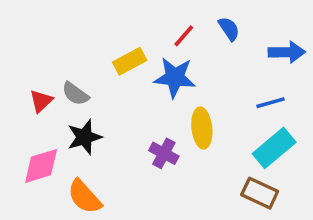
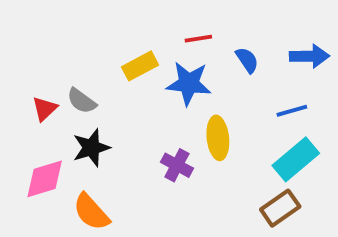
blue semicircle: (229, 29) -> (247, 60), moved
red line: (184, 36) -> (198, 39), turned 40
brown rectangle: (260, 193) -> (280, 208), turned -60

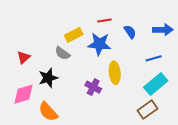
gray semicircle: (82, 101) -> (62, 53), moved

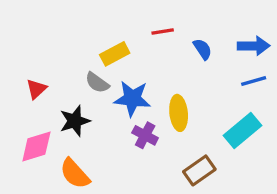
blue star: (99, 44) -> (132, 99), moved
blue line: (154, 58) -> (254, 81), moved
brown rectangle: (147, 110) -> (199, 170), moved

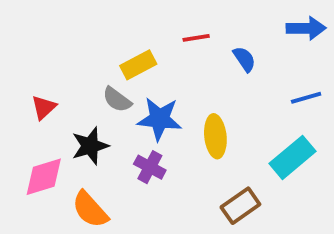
blue arrow: (254, 46) -> (306, 28), moved
purple cross: (145, 135) -> (150, 167), moved

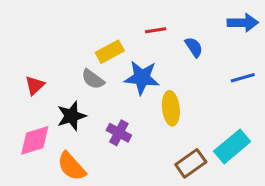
blue star: (159, 119) -> (142, 78), moved
cyan rectangle: (293, 157) -> (232, 146), moved

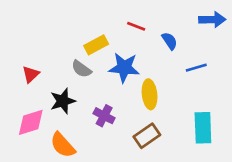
red line: (156, 30) -> (136, 26), turned 30
blue line: (243, 78) -> (196, 68), moved
cyan rectangle: (232, 146) -> (203, 128), turned -52
brown rectangle: (191, 163) -> (147, 136), moved

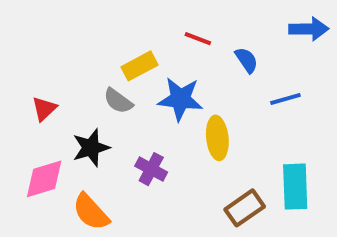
brown rectangle: (147, 136) -> (245, 208), moved

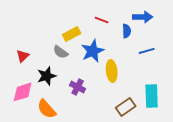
blue arrow: (309, 29) -> (143, 17), moved
blue semicircle: (247, 60) -> (127, 31), turned 32
blue star: (180, 99) -> (93, 51), turned -30

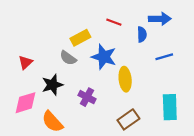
blue star: (93, 51) -> (104, 57), turned -30
brown rectangle: (126, 107) -> (128, 119), moved

